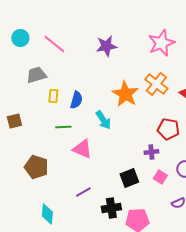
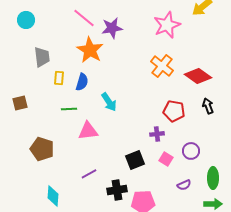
pink line: (54, 44) -> (84, 18), moved
gray trapezoid: (36, 75) -> (42, 57), turned 100
orange star: (125, 94) -> (90, 50), moved
pink triangle: (82, 149) -> (88, 131), turned -30

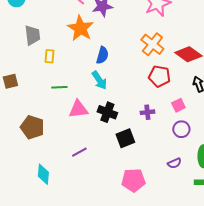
blue semicircle: (82, 82) -> (102, 55), moved
red pentagon: (174, 111) -> (159, 76), moved
pink square: (166, 159) -> (178, 105), moved, turned 32
black cross: (117, 190) -> (107, 112), moved, turned 30

